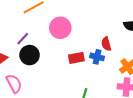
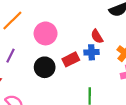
black circle: (30, 55) -> (45, 67), moved

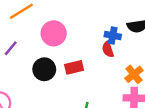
blue cross: (91, 52) -> (113, 36), moved

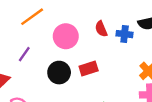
red semicircle: (108, 49) -> (101, 29), moved

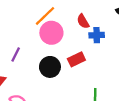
orange line: (32, 17) -> (45, 16), moved
blue cross: (125, 34) -> (97, 35), moved

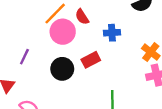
red semicircle: (83, 21) -> (82, 17), moved

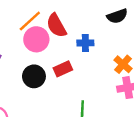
red semicircle: (82, 17) -> (56, 26), size x1.5

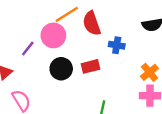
pink circle: (36, 39) -> (53, 35), moved

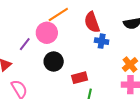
red semicircle: (92, 23) -> (92, 22), moved
red rectangle: (91, 66) -> (80, 78), moved

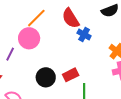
blue cross: (102, 41) -> (84, 34), turned 32
black circle: (54, 62) -> (46, 77), moved

